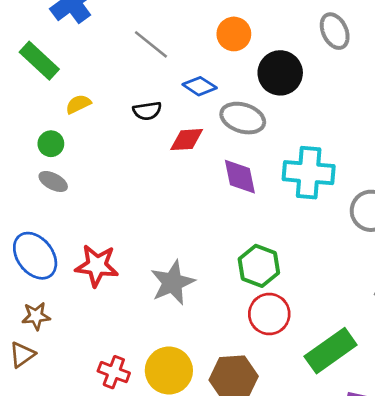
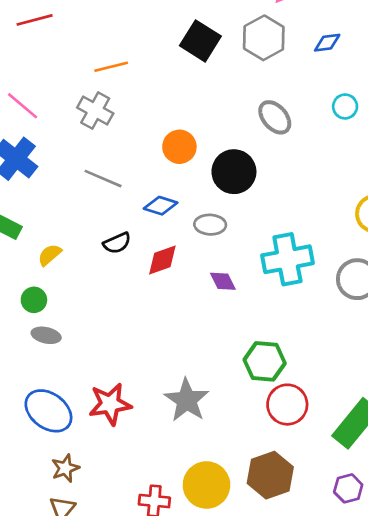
gray ellipse: (243, 118) -> (210, 225), size x0.7
purple diamond: (240, 177) -> (223, 281), size x0.7

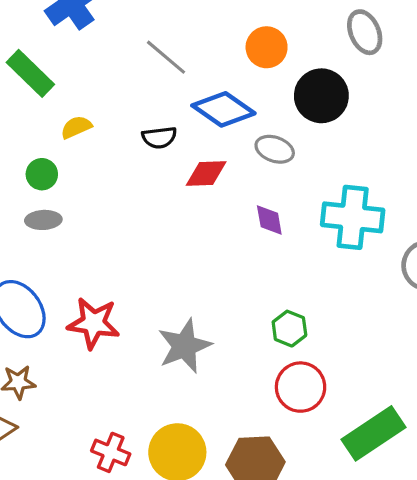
gray ellipse: (275, 117) -> (365, 32), moved
blue diamond: (161, 206) -> (223, 109), size x1.5
gray ellipse: (46, 335) -> (43, 220), turned -32
green hexagon: (265, 361) -> (289, 329), size x0.7

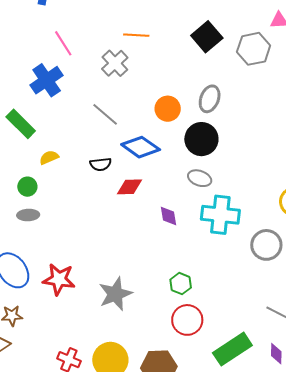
gray ellipse: (365, 32) -> (210, 99), moved, turned 44
gray ellipse: (275, 149) -> (200, 178), moved

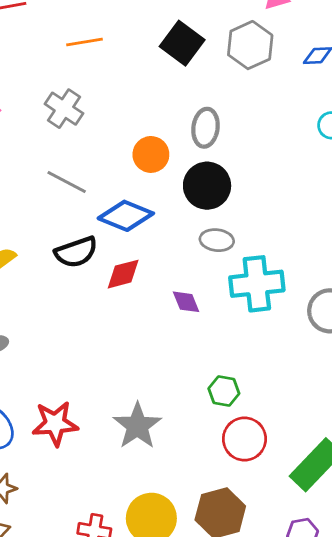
orange line: (136, 35) -> (84, 42), moved
black semicircle: (101, 164) -> (76, 252), size x1.4

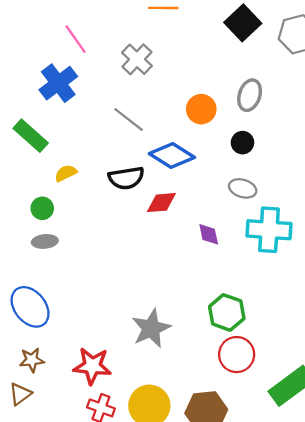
black circle: (207, 186) -> (243, 143), size x0.6
green hexagon: (224, 391) -> (227, 312), size x1.4
red star: (55, 424) -> (92, 366), moved

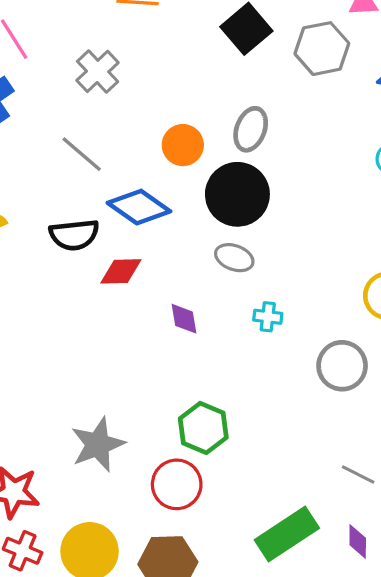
black circle: (243, 143) -> (237, 194), size x2.0
cyan cross: (269, 230) -> (268, 317), size x0.5
red circle: (237, 355) -> (177, 484), moved

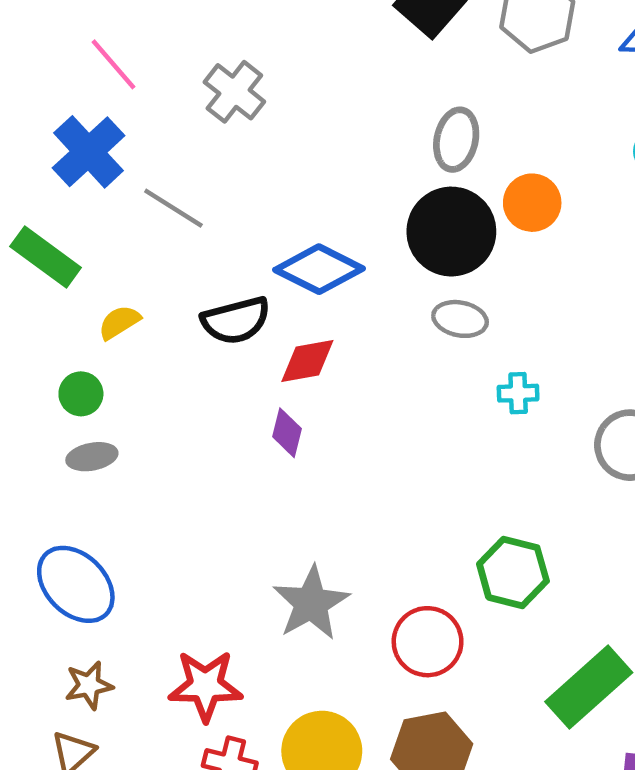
orange circle: (183, 145) -> (532, 203), moved
gray line: (82, 154) -> (173, 208), moved
purple diamond: (184, 319) -> (287, 433), moved, turned 32
green hexagon: (203, 428) -> (513, 572), moved

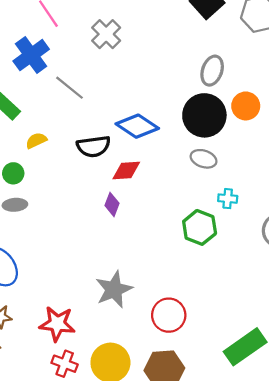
green hexagon: (513, 572) -> (200, 227), moved

